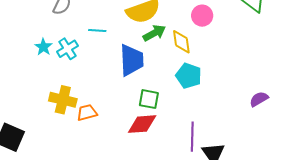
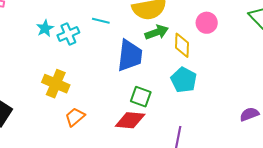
orange trapezoid: (87, 113) -> (75, 117), moved, turned -35

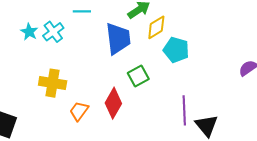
yellow diamond: (182, 45) -> (156, 27), moved, turned 70
green square: (141, 97) -> (138, 76), turned -35
red diamond: (130, 120) -> (113, 103), moved, turned -52

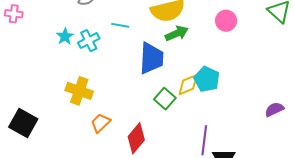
yellow diamond: (156, 27) -> (188, 85), moved
green square: (138, 76) -> (165, 99), turned -30
red diamond: (113, 103) -> (136, 138), moved

